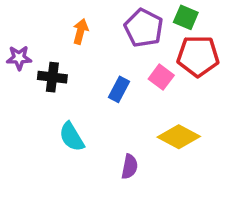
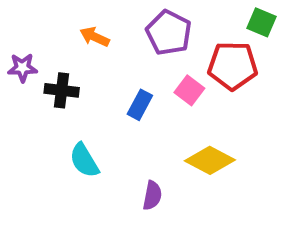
green square: (186, 17) -> (261, 22), moved
orange arrow: (80, 31) -> (95, 37), turned -80

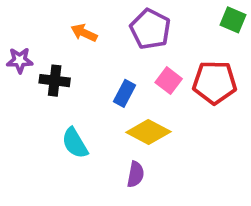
red pentagon: (233, 66) -> (215, 82), moved
yellow diamond: (210, 160) -> (148, 132), moved

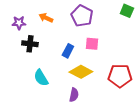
purple star: (20, 60) -> (19, 23), moved
pink square: (169, 81) -> (92, 44), turned -32
red pentagon: (215, 82) -> (120, 76), moved

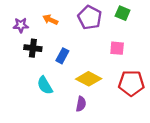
green square: (127, 11) -> (123, 13), moved
pink square: (92, 44) -> (117, 48), moved
blue rectangle: (68, 51) -> (62, 56), moved

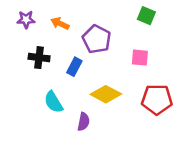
purple pentagon: (90, 18) -> (97, 39), moved
purple star: (21, 25) -> (26, 20), moved
purple semicircle: (81, 104) -> (84, 122), moved

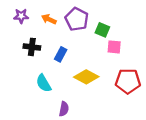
green square: (146, 16) -> (102, 30), moved
purple pentagon: (97, 39) -> (77, 19), moved
purple semicircle: (84, 122) -> (64, 109), moved

